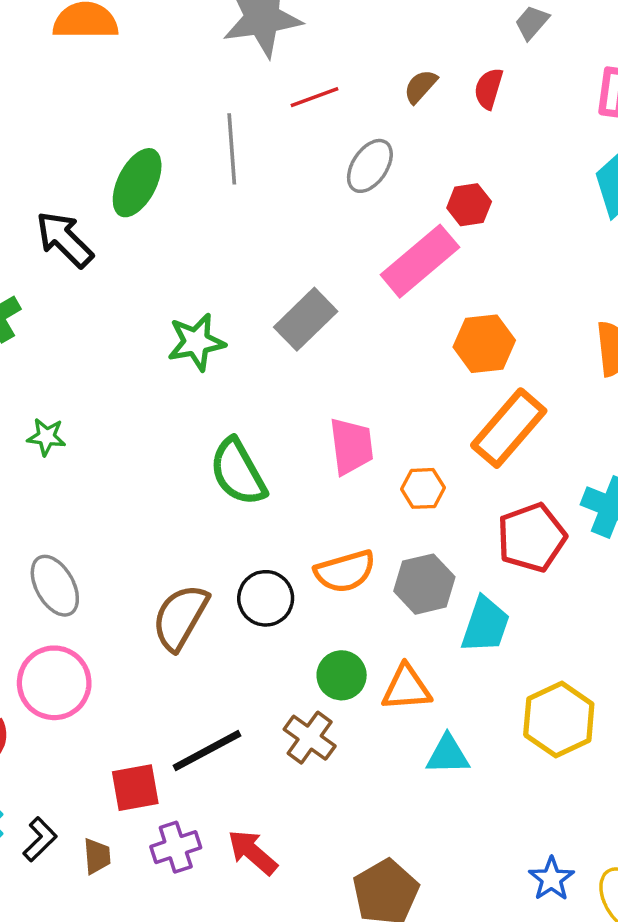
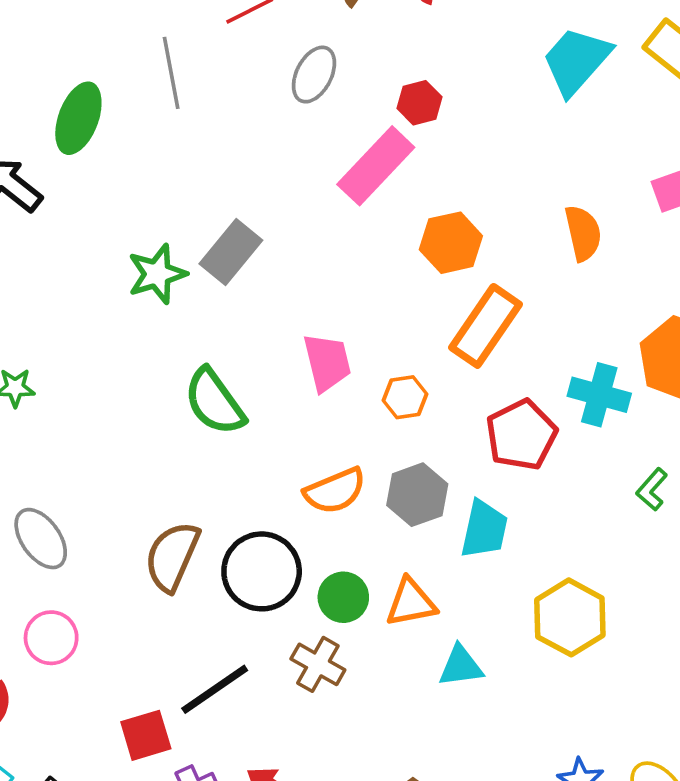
gray rectangle: (306, 319) -> (231, 252), moved
black circle: (266, 598) -> (262, 571), moved, size x1.4
pink circle: (54, 683) -> (51, 638), size x0.7

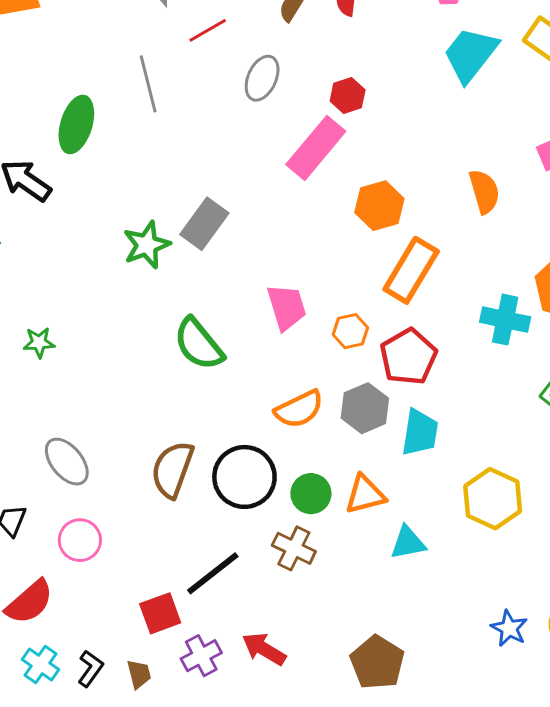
red pentagon: (521, 435) -> (408, 357), moved

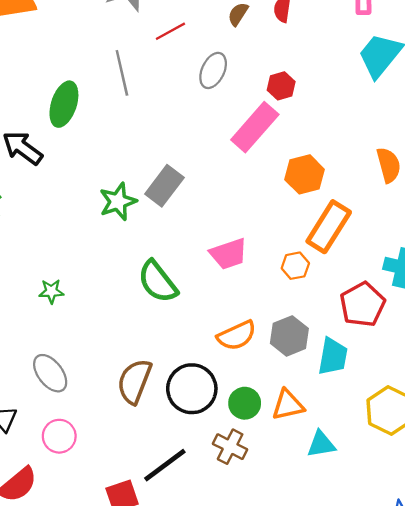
pink trapezoid: (287, 307) -> (229, 254), turned 87
orange hexagon: (350, 331) -> (295, 266), moved
green star: (39, 343) -> (51, 291), moved
red pentagon: (408, 357) -> (362, 305), moved

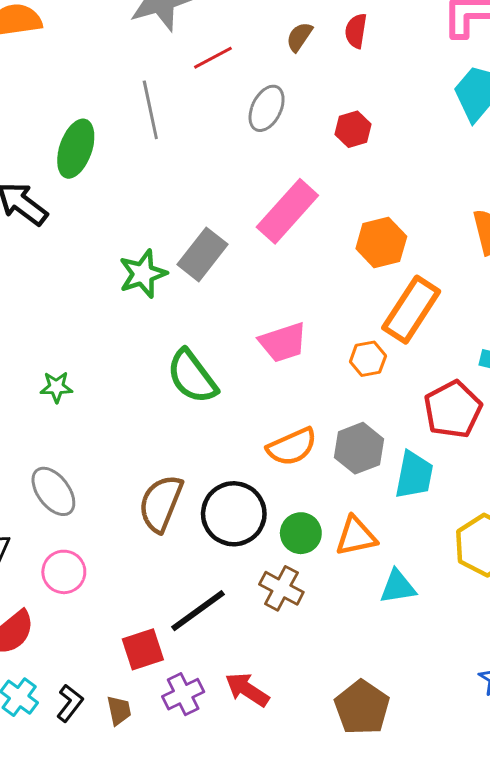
pink rectangle: (255, 127) -> (287, 211), moved

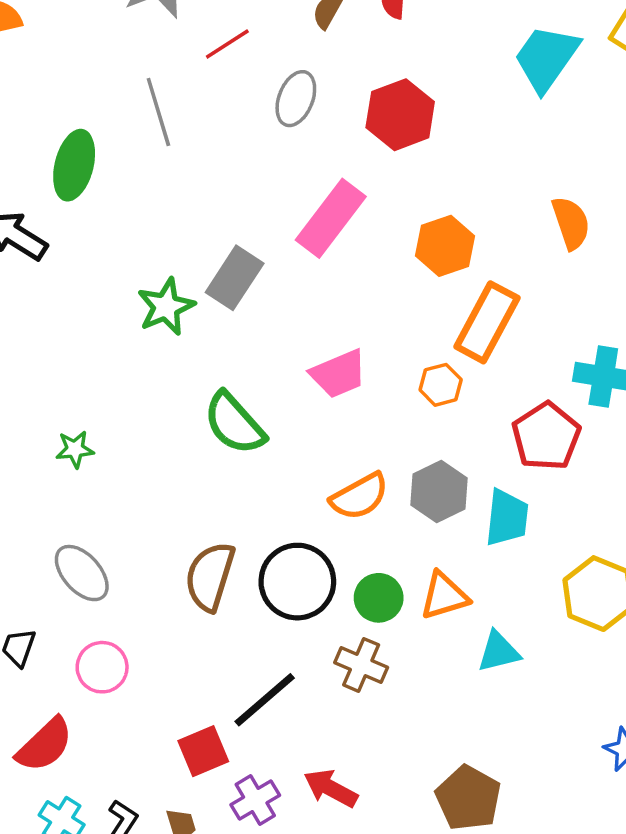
red hexagon: (353, 129) -> (400, 115), size x1.6

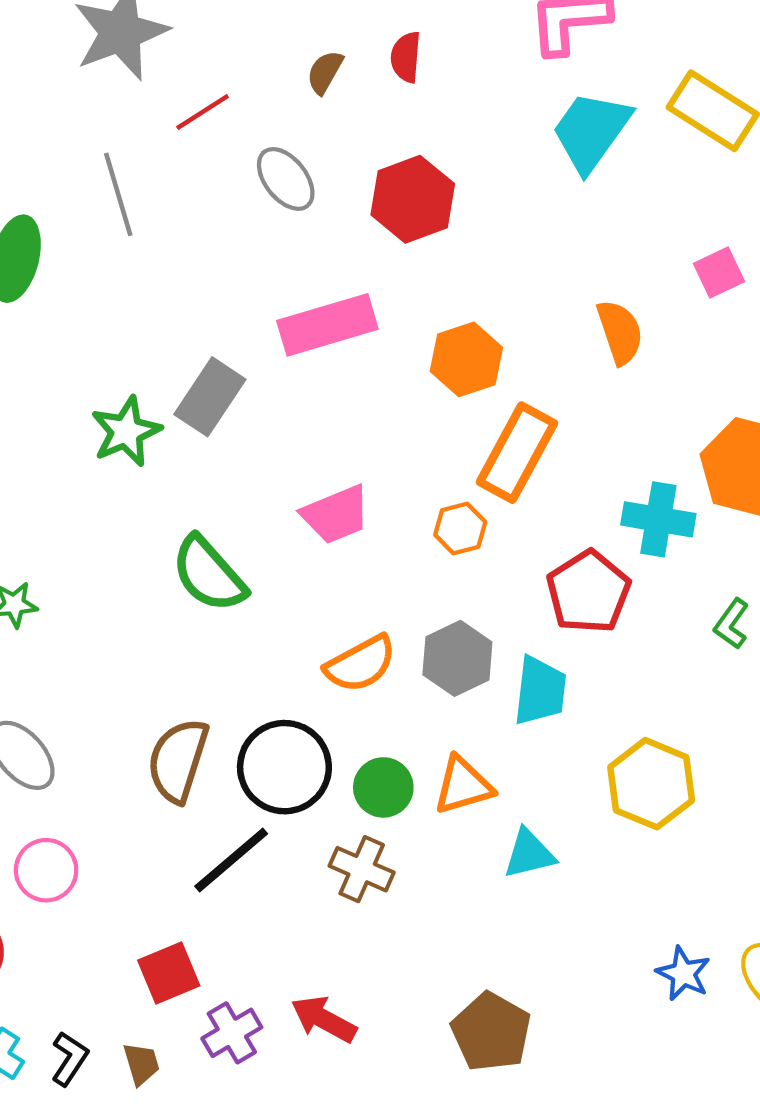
gray ellipse: (296, 99) -> (286, 179), turned -60
pink rectangle: (331, 218) -> (327, 325), turned 36
black line: (265, 700) -> (231, 860), moved

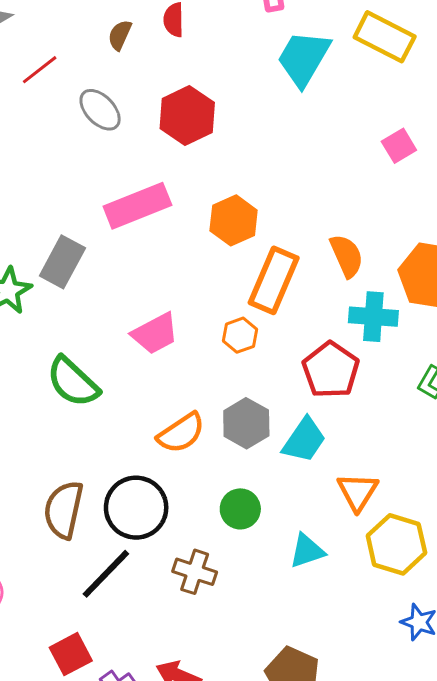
orange semicircle: (620, 332) -> (347, 256), moved
cyan trapezoid: (540, 691) -> (304, 440), turned 33
yellow hexagon: (651, 784) -> (396, 544), moved
orange triangle: (463, 785) -> (358, 492), moved, turned -36
green circle: (383, 787) -> (240, 509), moved

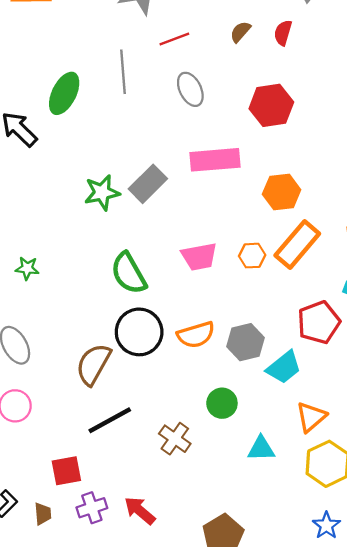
gray ellipse: (100, 110) -> (190, 89), moved
orange hexagon: (240, 335) -> (252, 256), moved
black circle: (136, 508) -> (139, 332), moved

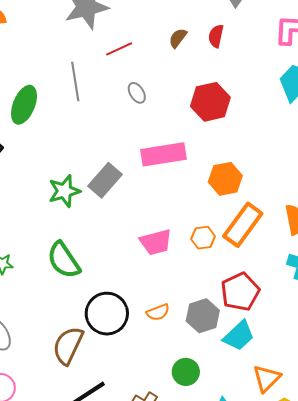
gray ellipse: (190, 89) -> (137, 93), size x0.7
green semicircle: (129, 273) -> (64, 260), moved
red pentagon: (319, 322) -> (240, 292), moved
orange semicircle: (196, 335) -> (158, 312), size x0.7

